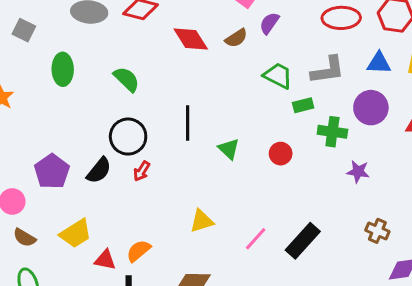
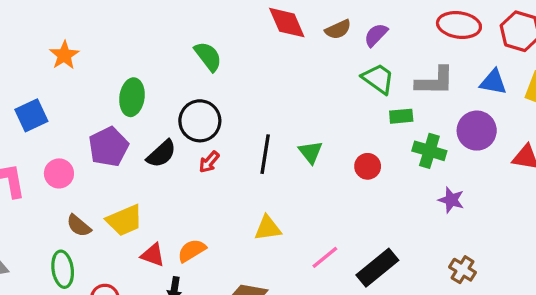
purple semicircle: (269, 23) -> (376, 35), moved
green ellipse: (63, 69) -> (132, 97), moved
black line: (188, 123) -> (265, 154), moved
brown semicircle: (24, 238) -> (79, 226), moved

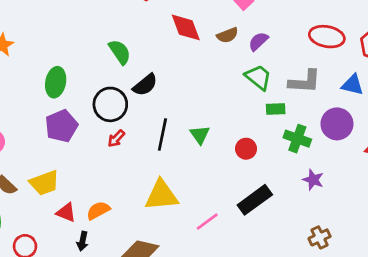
purple pentagon: (109, 147) -> (61, 126), moved
black semicircle: (161, 154) -> (145, 85), moved
yellow triangle: (268, 228) -> (161, 195), size x1.5
black rectangle: (377, 268) -> (255, 200), moved
brown cross: (463, 270) -> (320, 237), turned 30

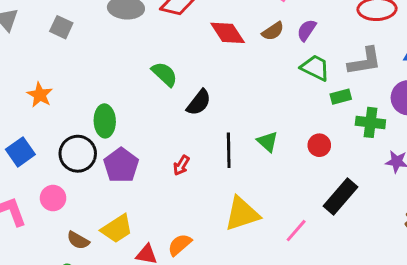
black circle: (110, 104) -> (78, 154), moved

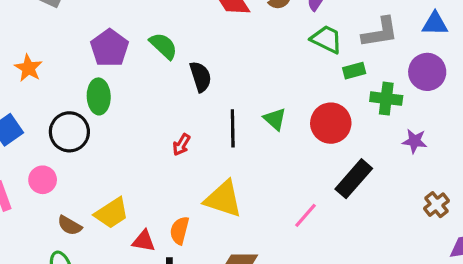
black semicircle: (199, 102) -> (200, 77), turned -56
red circle: (319, 145) -> (331, 123), size x1.6
purple pentagon: (121, 165) -> (110, 48), moved
yellow triangle: (242, 214) -> (223, 199), moved, turned 36
orange semicircle: (180, 245) -> (179, 231), turned -35

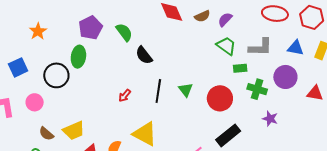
black semicircle: (200, 77) -> (144, 55), turned 150

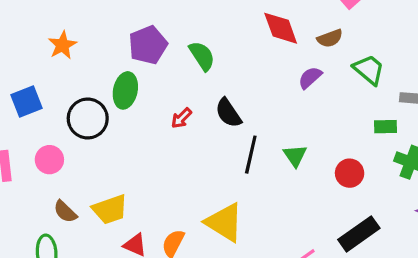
purple semicircle: (225, 19) -> (310, 78), moved
green trapezoid: (226, 46) -> (369, 70), moved
black semicircle: (144, 55) -> (228, 113), moved
red arrow: (125, 96) -> (181, 118), moved
red circle: (220, 98) -> (350, 173), size x0.7

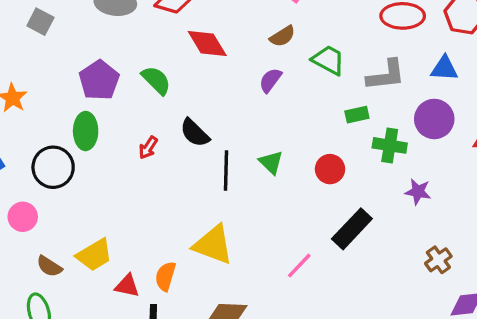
red diamond: (281, 28) -> (207, 44), moved

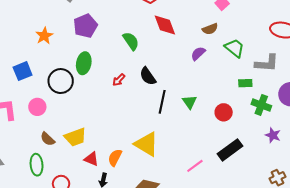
purple pentagon: (99, 80) -> (85, 26), moved

